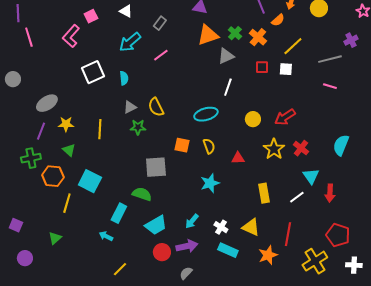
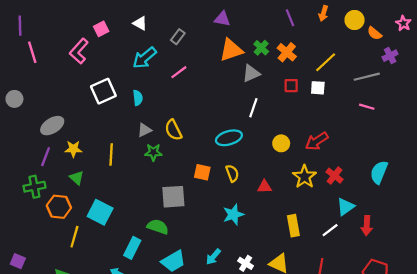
orange semicircle: (278, 20) -> (375, 33), moved, turned 80
cyan triangle: (311, 176) -> (346, 207), turned 30

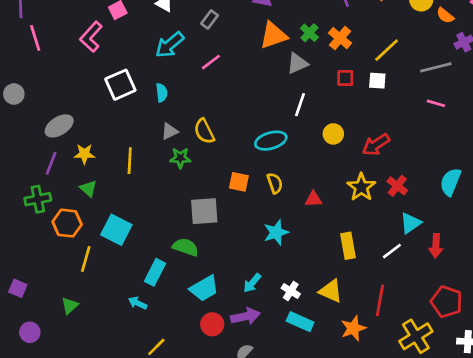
yellow circle: (281, 143) -> (333, 134), moved

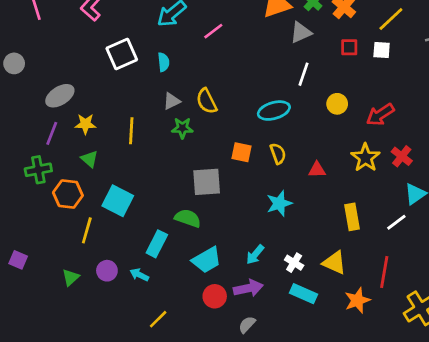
purple circle: (30, 332) -> (107, 271), moved

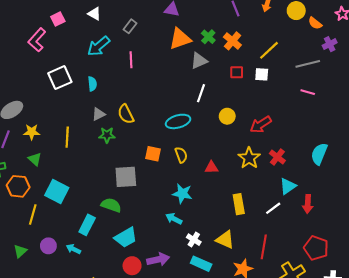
pink line: (213, 31) -> (131, 60), turned -56
cyan star: (279, 203) -> (182, 194), turned 30
cyan arrow: (255, 255) -> (174, 219), moved, turned 77

